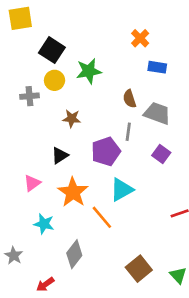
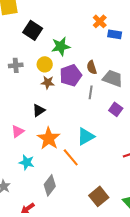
blue rectangle: (157, 67) -> (115, 34), moved
yellow circle: (55, 80) -> (45, 64), moved
purple pentagon: (106, 151) -> (71, 75), moved

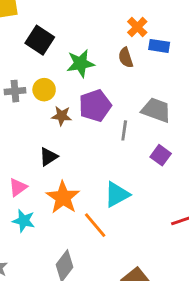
yellow circle: (45, 64) -> (44, 90), moved
brown semicircle: (92, 67) -> (126, 58), moved
cyan star: (27, 162) -> (24, 221), moved

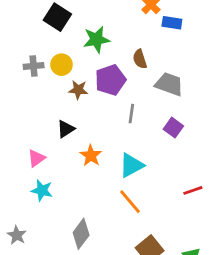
brown semicircle: (126, 58) -> (140, 59), moved
gray line: (124, 130) -> (131, 114), moved
orange star: (63, 197) -> (91, 155), moved, size x0.7
orange line: (95, 225) -> (130, 202), moved

